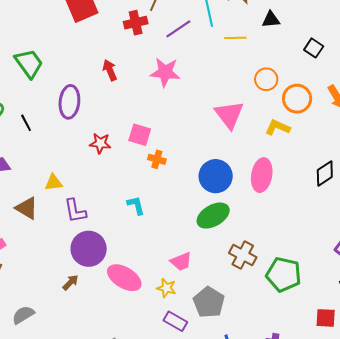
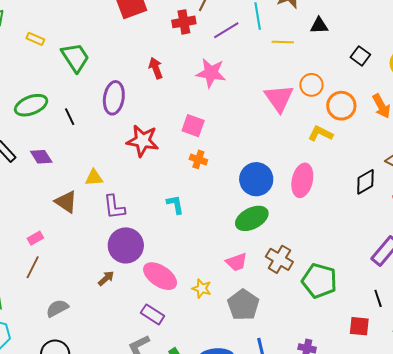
pink triangle: (229, 115) -> (279, 98), moved
pink square: (140, 135) -> (193, 126), moved
red star: (100, 143) -> (143, 141), size x1.5
pink trapezoid: (181, 262) -> (237, 262), moved
purple rectangle: (175, 321) -> (153, 314), moved

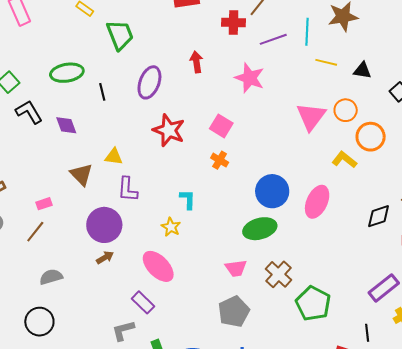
black triangle: (319, 26) -> (362, 70), moved
purple circle: (126, 245) -> (104, 225), moved
yellow star: (202, 288) -> (171, 227), moved

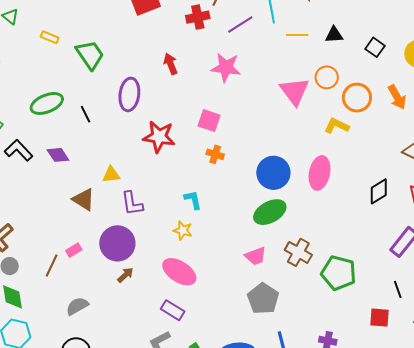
pink rectangle: (44, 204) -> (74, 250), moved
black diamond: (379, 216) -> (379, 191), moved

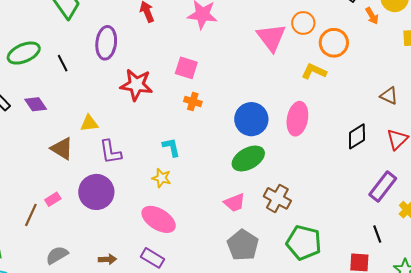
orange arrow: (397, 97) -> (372, 16), moved, size x0.7
green pentagon: (339, 273) -> (304, 243), moved
brown arrow: (125, 275) -> (107, 259), moved, turned 42

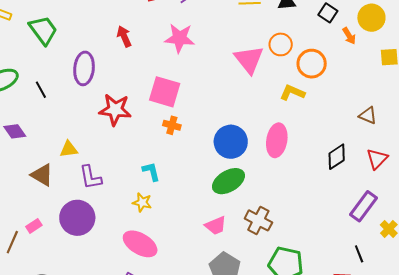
pink square: (186, 68) -> (165, 92), size x1.4

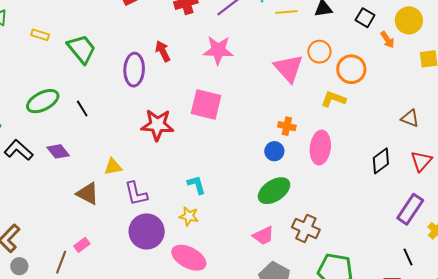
purple ellipse: (84, 68) -> (134, 70), moved
orange cross: (172, 125) -> (287, 126), moved
blue circle: (231, 142) -> (274, 151), size x0.6
purple circle: (77, 218) -> (147, 231), moved

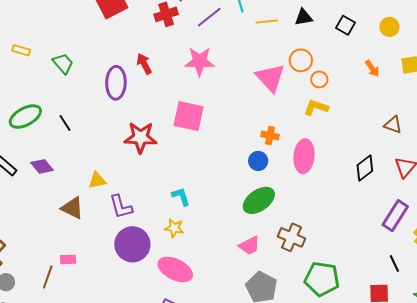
yellow circle: (409, 20) -> (389, 27), size x0.7
orange arrow: (387, 40) -> (372, 68), moved
green trapezoid: (82, 49) -> (63, 63), size x0.7
orange circle: (351, 69) -> (319, 79), moved, size x0.6
pink rectangle: (82, 245) -> (68, 259), turned 35

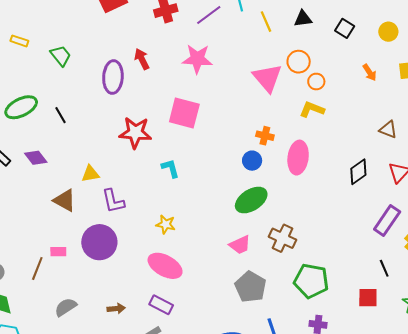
yellow line: (267, 22) -> (266, 22), turned 70
cyan L-shape: (181, 196) -> (170, 168), moved
purple circle: (132, 244) -> (99, 242), moved

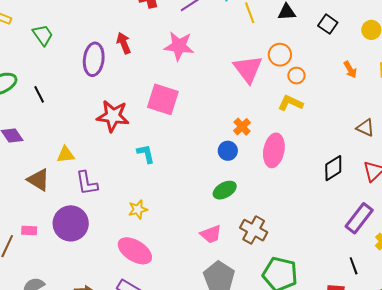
orange cross: (265, 136) -> (242, 127), turned 30
green ellipse: (251, 200) -> (225, 190), size x0.7
yellow star: (166, 224) -> (138, 209), turned -30

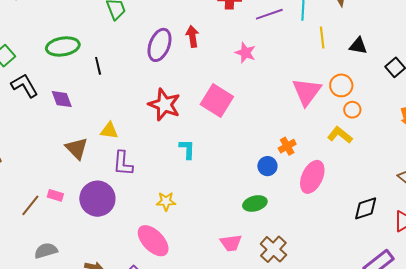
pink star: (179, 46) -> (245, 53), size x0.7

